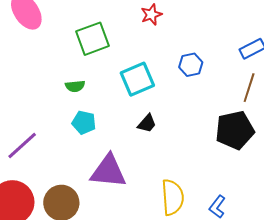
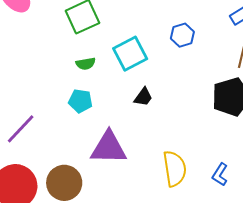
green semicircle: (75, 86) -> (86, 64), moved

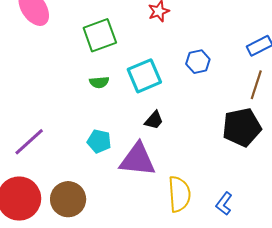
cyan pentagon: (80, 101) -> (99, 141), moved
purple triangle: (109, 148) -> (138, 160), moved

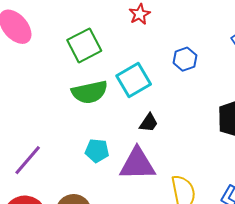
green semicircle: (99, 82) -> (90, 92), size x1.8

